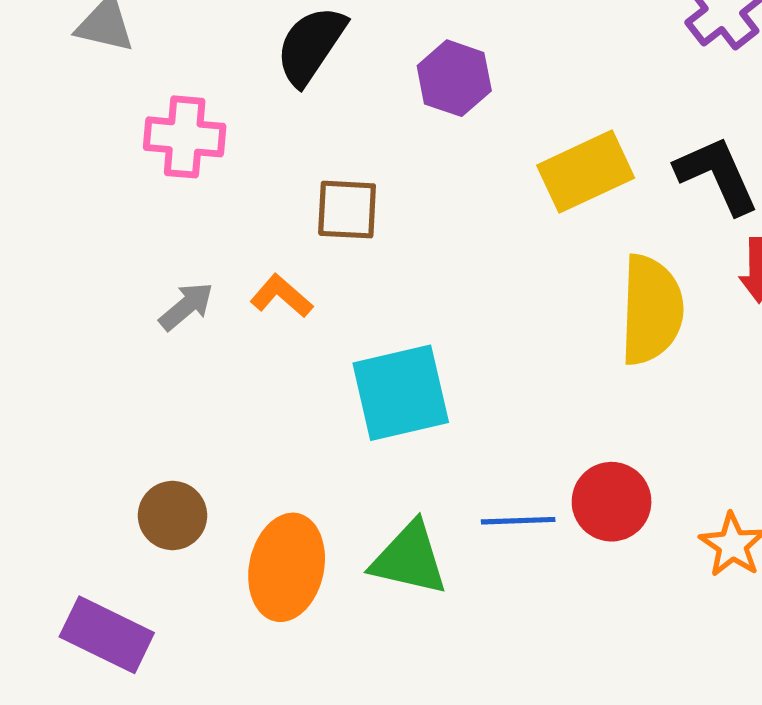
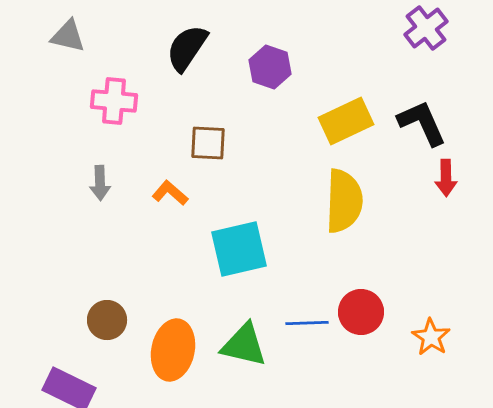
gray arrow: (186, 306) -> (100, 183), moved, turned 128
yellow semicircle: (651, 310) -> (344, 201), moved

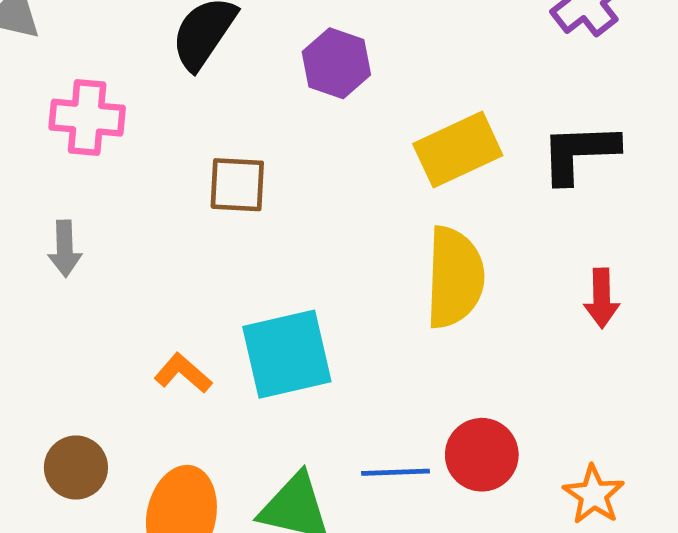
black L-shape: (422, 123) -> (579, 153), turned -68
red arrow: (446, 178) -> (602, 298), moved
orange L-shape: (170, 193) -> (183, 373), moved

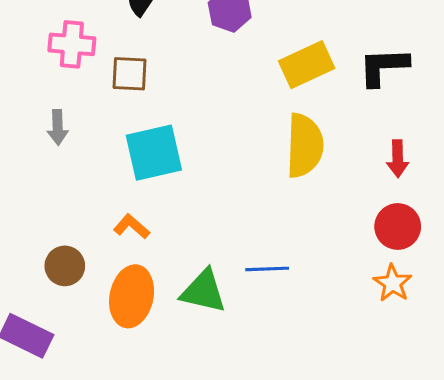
brown square: (237, 185) -> (130, 74), moved
cyan square: (287, 354) -> (154, 153), moved
orange L-shape: (183, 373) -> (132, 226), moved
red circle: (482, 455) -> (398, 226), moved

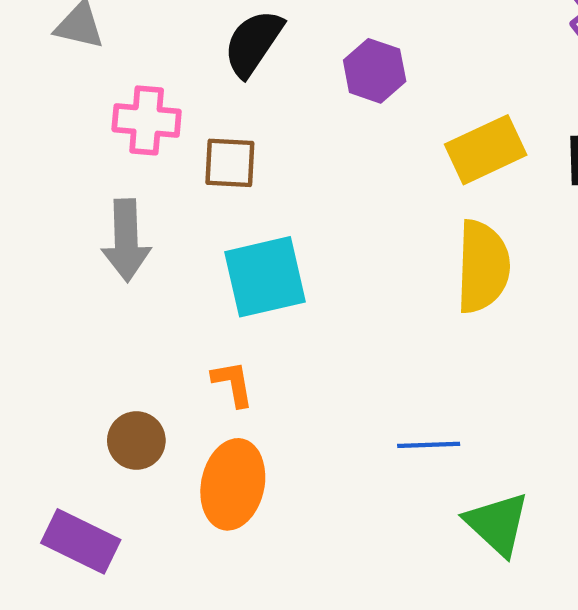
gray arrow: (58, 127) -> (126, 240), size x1.6
orange L-shape: (132, 226) -> (233, 384), turned 39
green triangle: (203, 291) -> (497, 524), moved, turned 30

